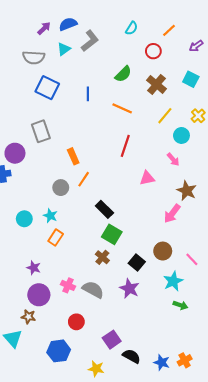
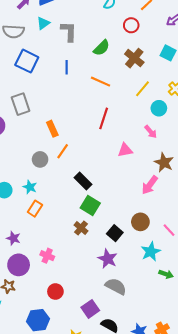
gray L-shape: (90, 41) -> (69, 31), moved, turned -50
gray semicircle: (93, 290) -> (116, 286), moved
green arrow: (180, 305) -> (166, 274), moved

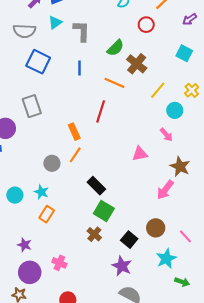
brown cross: (134, 58) -> (137, 64), moved
red line: (104, 118) -> (101, 111), moved
orange rectangle: (52, 129) -> (74, 132), moved

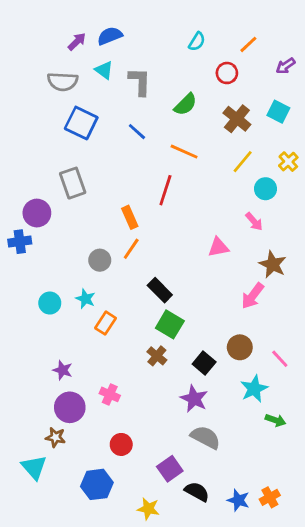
cyan triangle: (55, 22) -> (104, 70), turned -48
brown cross: (137, 64) -> (237, 119), moved
blue line: (79, 68) -> (137, 132), turned -48
orange rectangle: (47, 214) -> (105, 323), moved

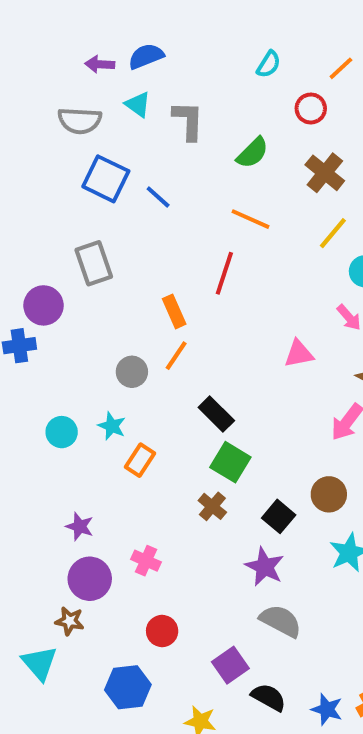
purple arrow: (77, 42) -> (100, 64), turned -132
blue line: (137, 132) -> (158, 197), moved

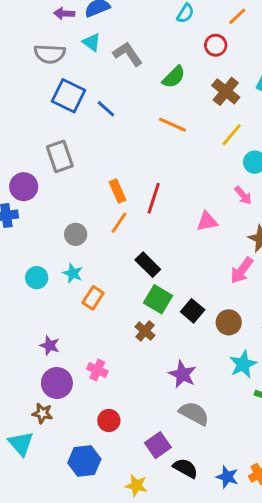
gray L-shape: (188, 121) -> (128, 54), turned -36
red line: (224, 273) -> (154, 198), moved
gray circle: (132, 372) -> (76, 234), moved
black square: (279, 516) -> (193, 311), moved

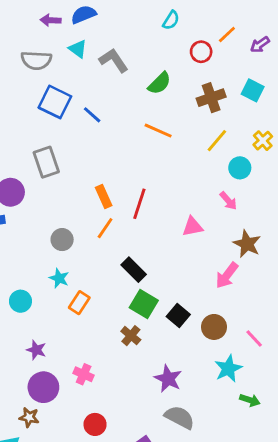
orange line: (237, 16) -> (227, 35), moved
brown cross: (226, 91) -> (211, 98), turned 32
cyan circle: (37, 278) -> (20, 301), moved

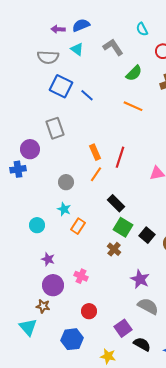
cyan semicircle: (171, 20) -> (142, 29), turned 120
gray L-shape: (114, 60) -> (113, 47), moved

